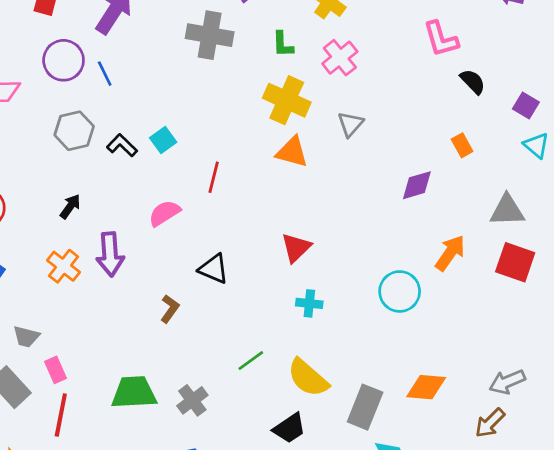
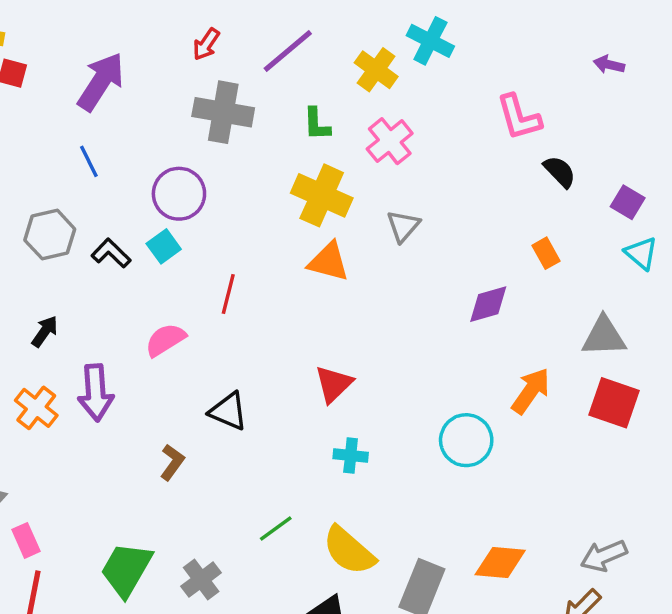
purple circle: (64, 60) -> (179, 194), moved
green trapezoid: (134, 392) -> (126, 569), turned -57

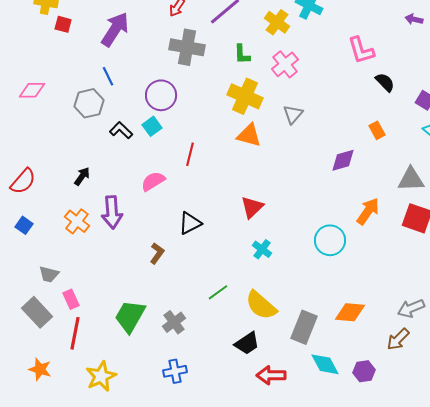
gray hexagon: (50, 235) -> (89, 103), moved
black triangle: (228, 411) -> (190, 223), turned -50
cyan cross: (351, 455) -> (262, 249), turned 30

